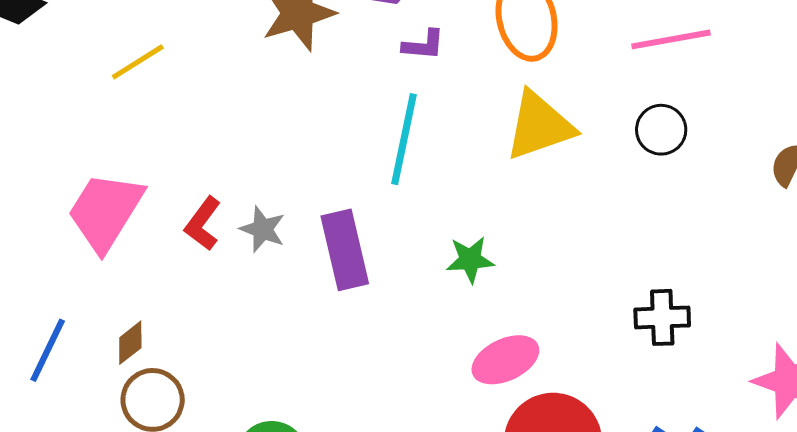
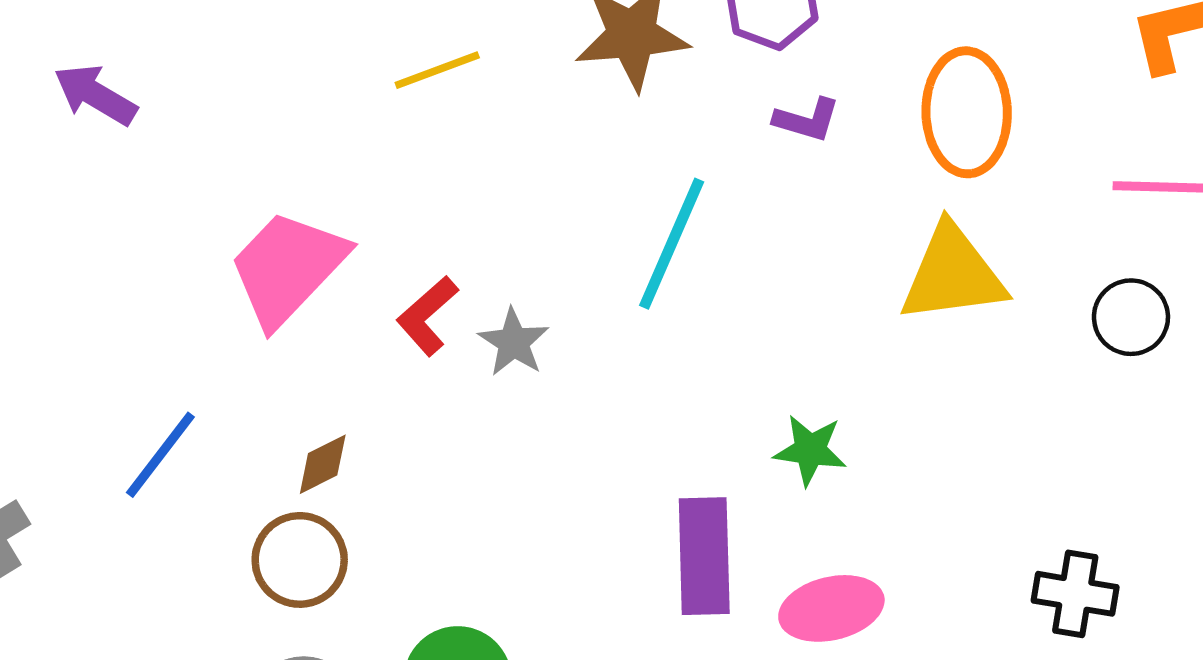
yellow line: (138, 62) -> (437, 70), moved
cyan line: (404, 139) -> (672, 244), moved
purple rectangle: (345, 250) -> (704, 556), moved
brown diamond: (130, 343) -> (323, 464), moved

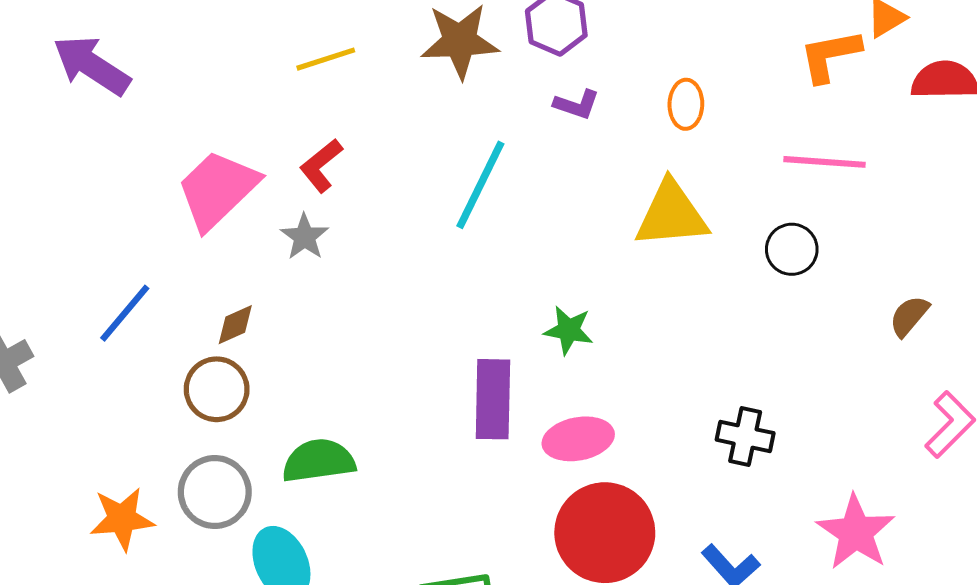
purple arrow: (95, 95) -> (92, 65), size x1.4
orange ellipse: (967, 112) -> (686, 104), size x0.6
red L-shape: (427, 316) -> (321, 166), moved
gray star: (514, 342) -> (305, 237), moved

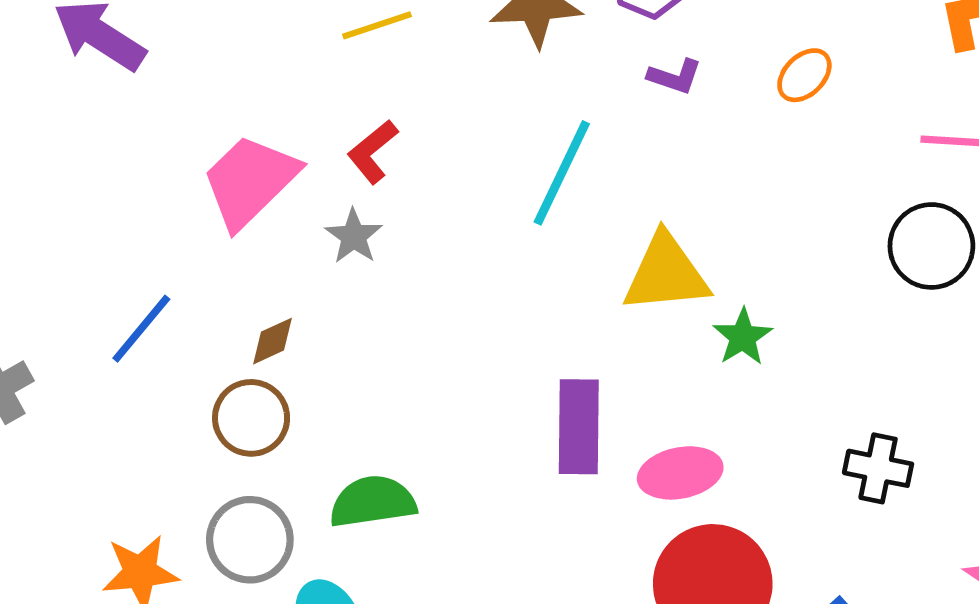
orange ellipse: (686, 104) -> (804, 75), turned 45
yellow triangle: (671, 214) -> (666, 274), moved
black circle: (792, 249) -> (931, 246), size x1.4
green star: (569, 330) -> (743, 337), moved, turned 30

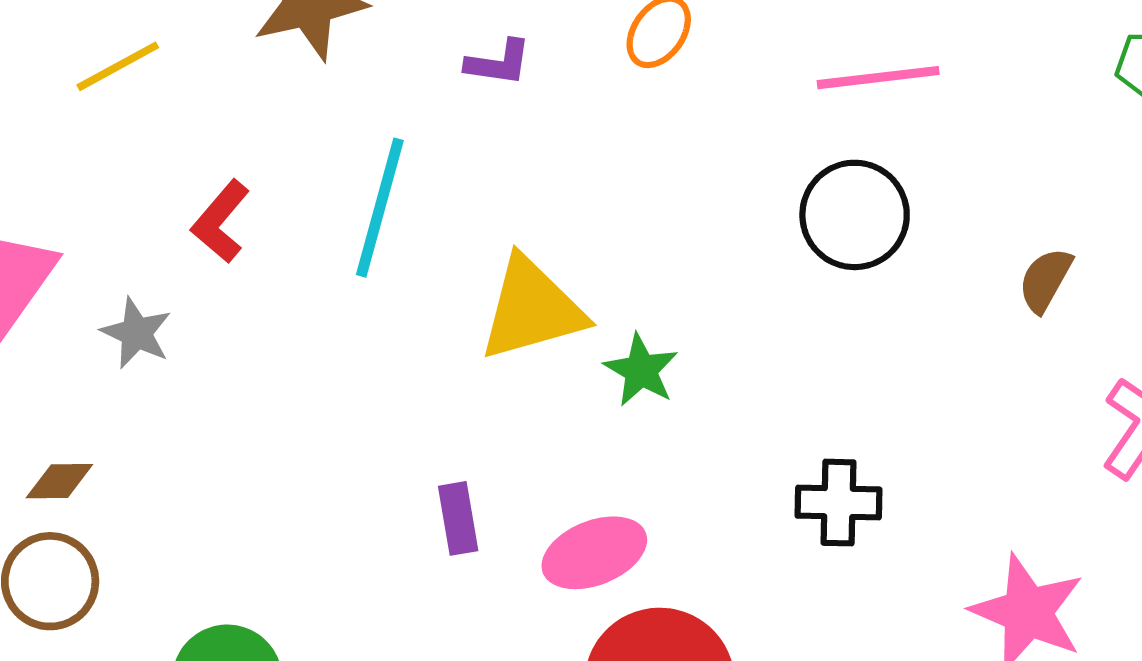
red L-shape: (373, 152) -> (221, 221), moved
brown diamond: (273, 341) -> (59, 481), turned 34
purple rectangle: (579, 427) -> (458, 518), size x0.6

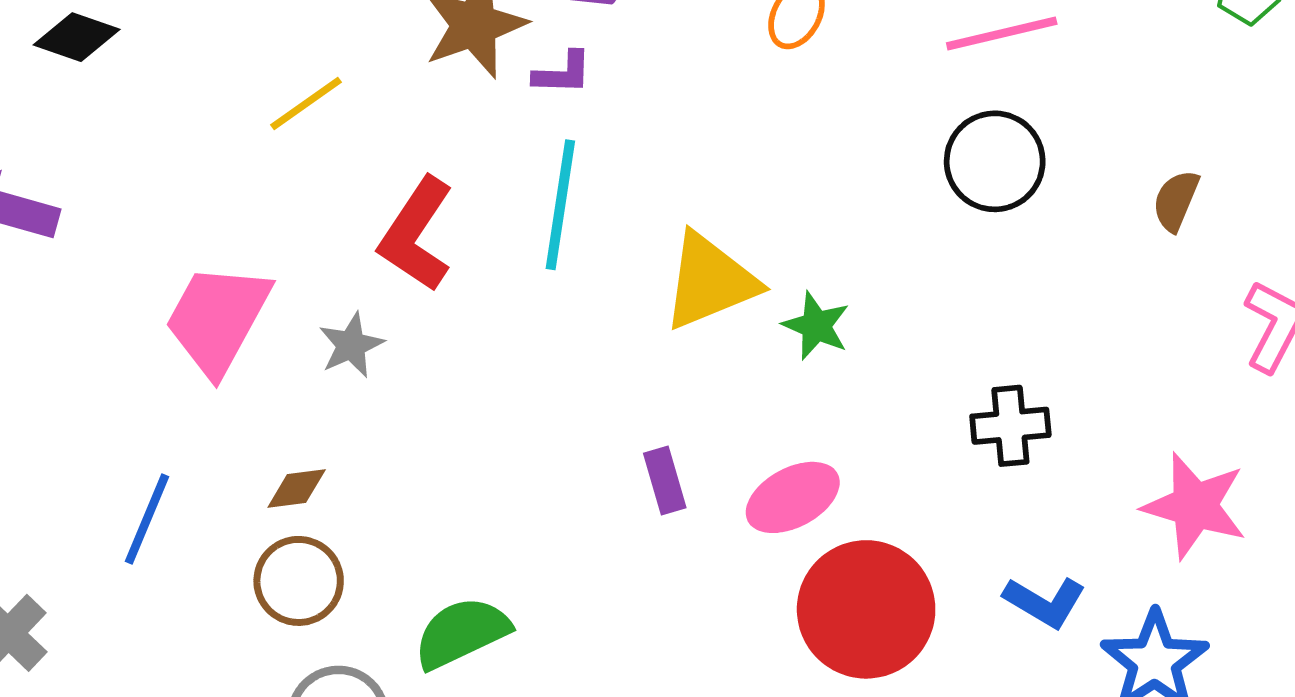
purple L-shape: (498, 63) -> (563, 73), moved
red L-shape: (221, 221) -> (416, 234), size x1.5
gray star: (136, 333) -> (351, 345), turned 30

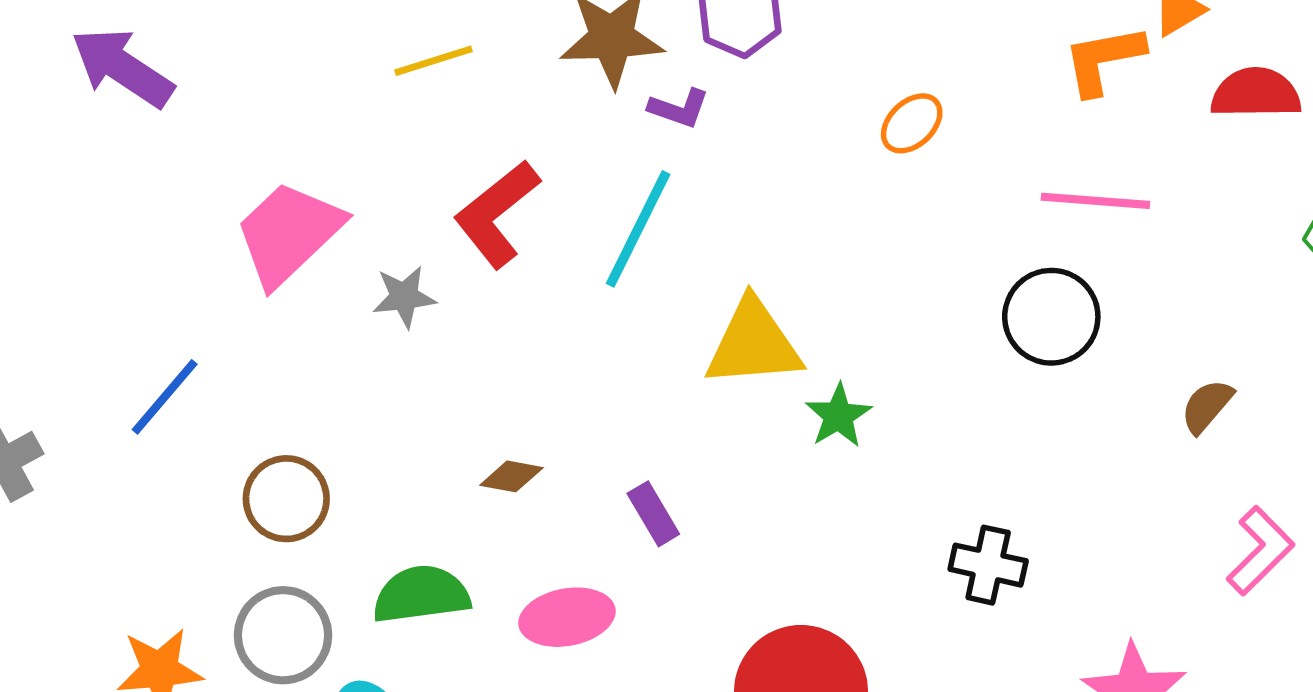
purple rectangle: (665, 480) -> (653, 514), turned -32
brown diamond: (297, 489) -> (511, 476), moved
pink ellipse: (793, 497) -> (567, 617), moved

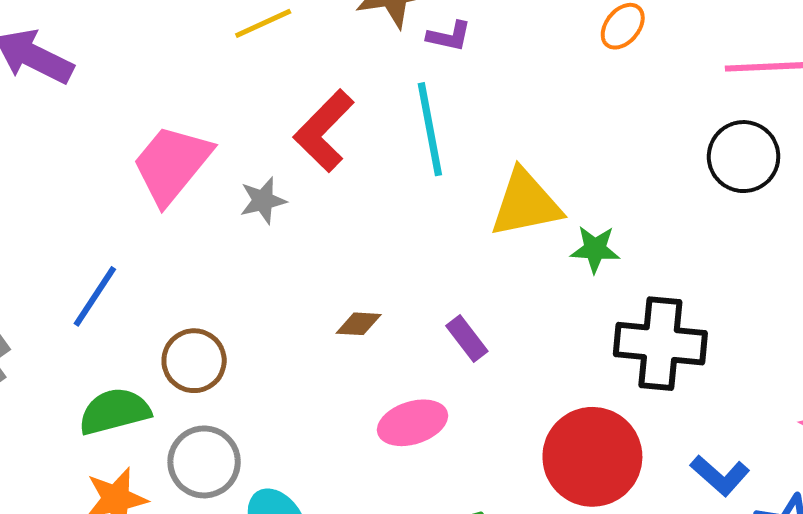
cyan line: (638, 229) -> (430, 129), turned -30
green star: (838, 416) -> (595, 249), turned -30
black cross: (988, 565) -> (660, 344), moved, size x1.6
green semicircle: (421, 594) -> (115, 411), moved

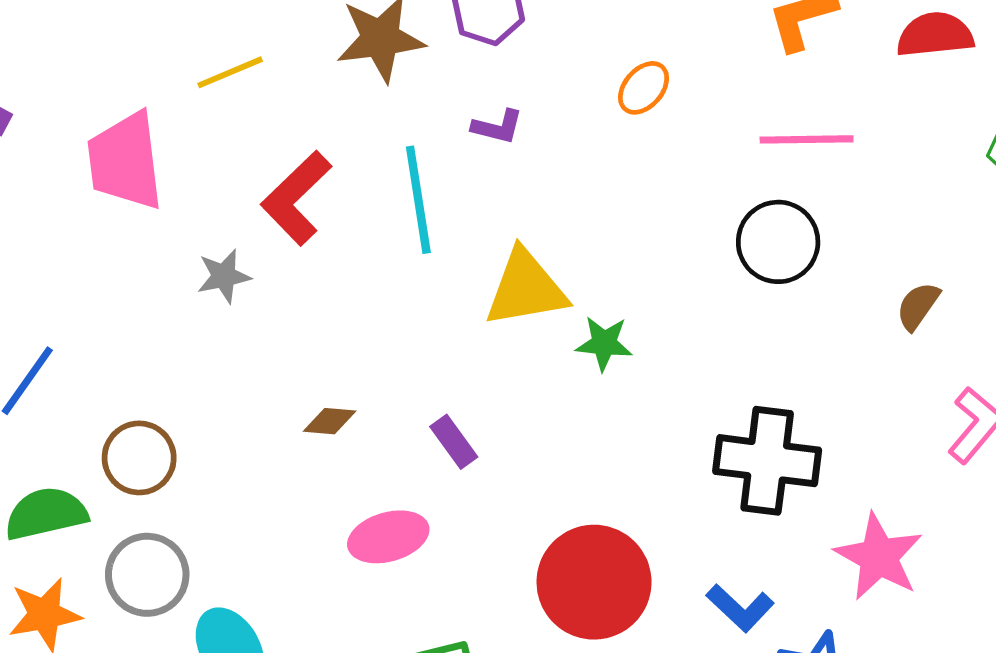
purple L-shape: (449, 36) -> (498, 127), moved
pink trapezoid: (172, 164) -> (125, 161), moved, turned -48
black cross: (660, 344) -> (767, 461), moved

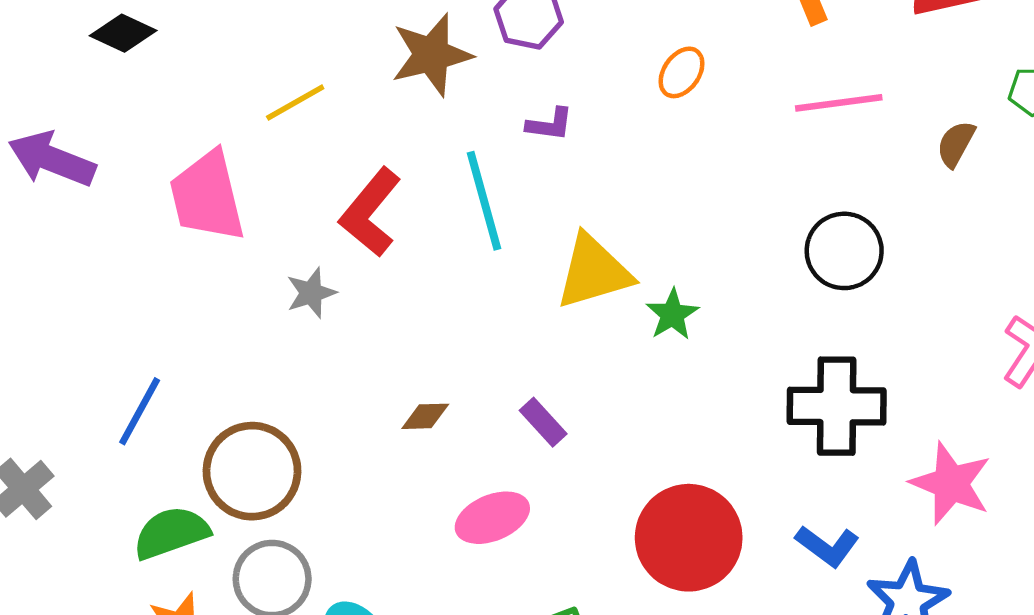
black circle: (778, 242) -> (844, 251), moved
brown semicircle: (918, 306) -> (956, 144), moved
green star: (604, 343) -> (672, 314), turned -30
brown circle: (139, 458) -> (252, 471), size x1.4

